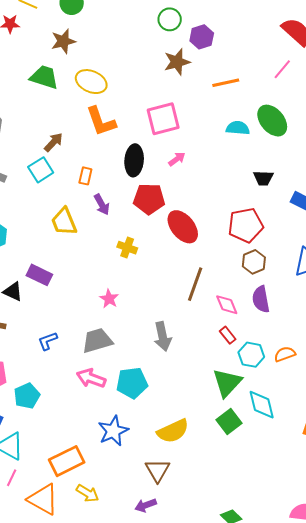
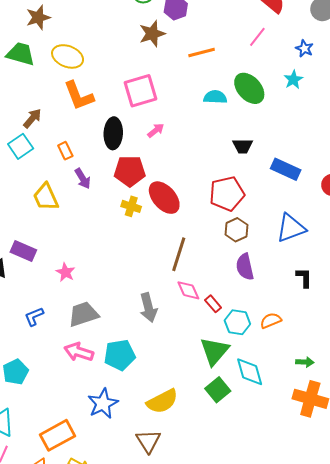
orange rectangle: (85, 176) -> (65, 151), turned -36
yellow cross: (127, 248) -> (131, 206), moved
pink star: (109, 299) -> (65, 272), moved
pink diamond: (227, 305) -> (188, 290), moved

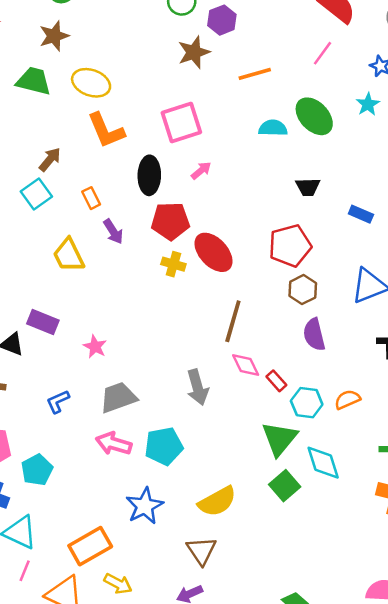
blue rectangle: (286, 169) -> (361, 214), size x0.7

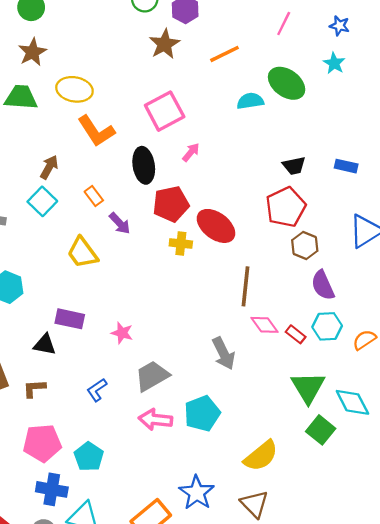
black trapezoid: (308, 187) -> (294, 166), moved
cyan hexagon: (307, 403) -> (327, 326), moved
blue star: (145, 506) -> (197, 493), moved

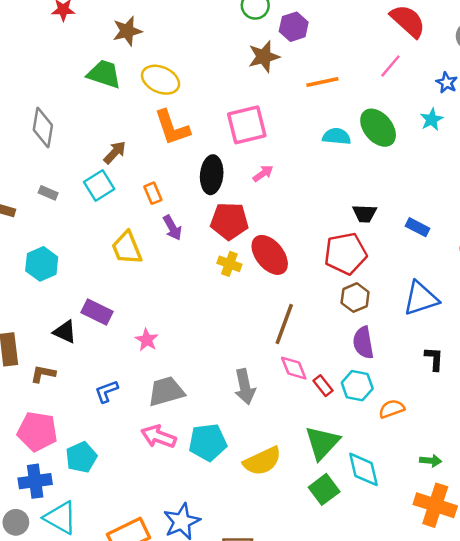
yellow semicircle: (261, 456) -> (262, 461), moved
blue cross: (52, 489) -> (35, 481), turned -32

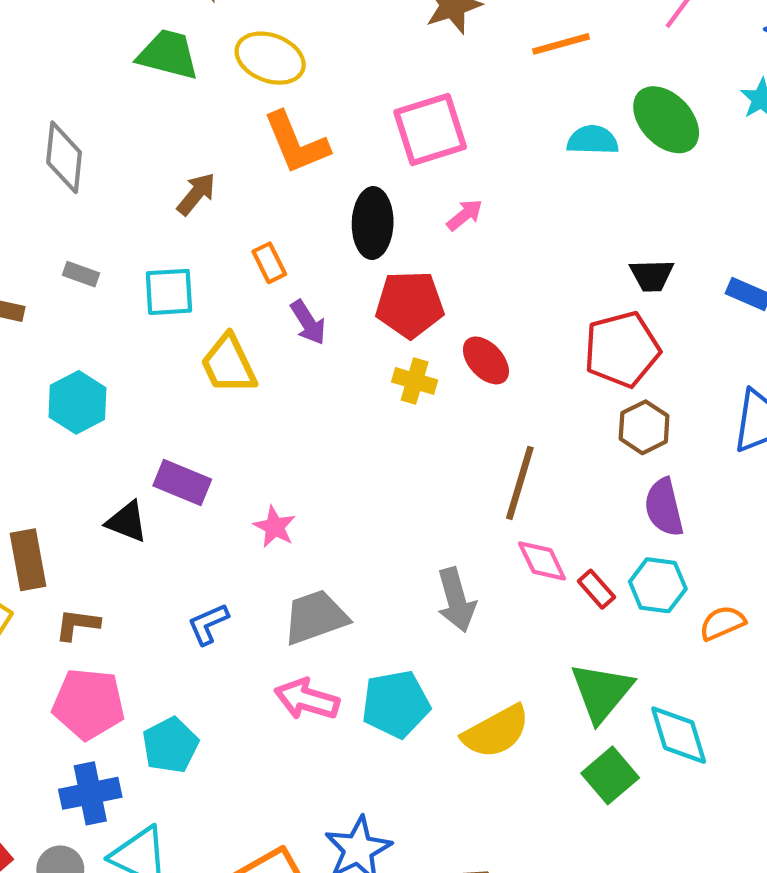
cyan square: (99, 186) -> (169, 292), moved, turned 32
red ellipse: (270, 255) -> (486, 360), size x0.7
brown L-shape: (43, 374) -> (77, 625), moved

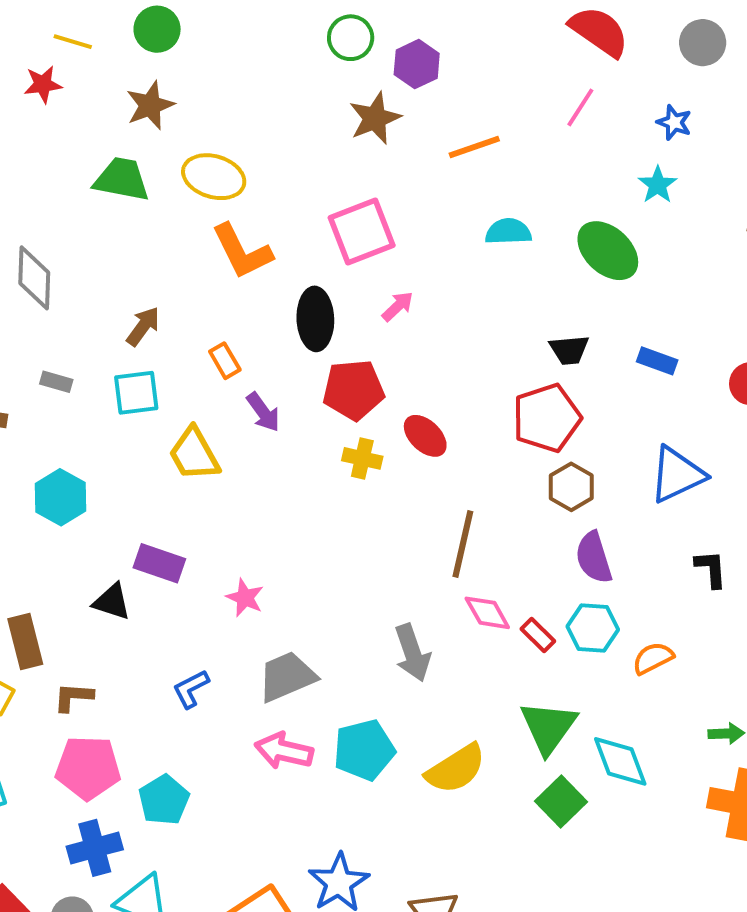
green ellipse: (666, 120) -> (608, 251), moved
brown arrow: (196, 194) -> (143, 326), moved

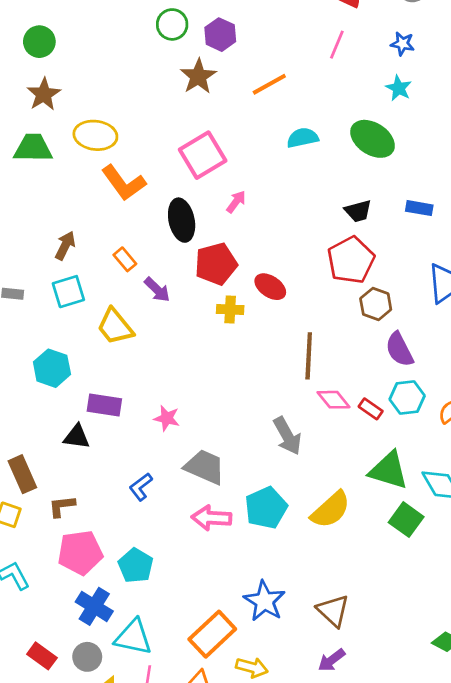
cyan hexagon: (61, 497) -> (52, 368), moved
gray trapezoid: (287, 677) -> (205, 467), turned 57
green triangle: (548, 727) -> (389, 470), turned -39
blue cross: (95, 848) -> (94, 606), turned -33

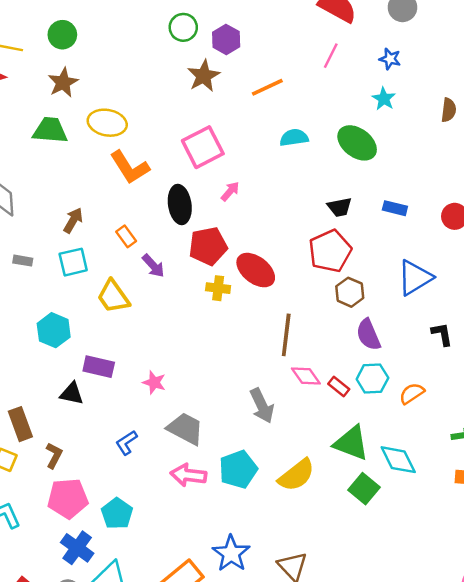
red ellipse: (270, 287) -> (256, 270), size x1.4
brown L-shape: (62, 506) -> (54, 455), turned 120

